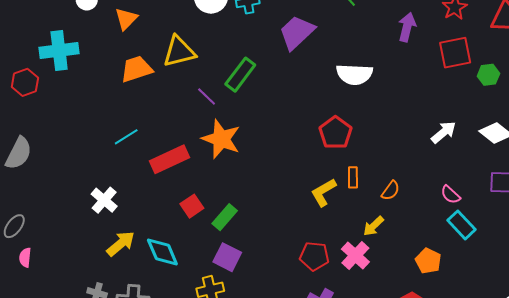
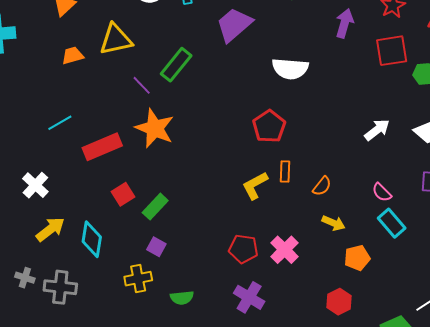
orange trapezoid: (136, 69) -> (73, 55), size x0.7
yellow arrow: (373, 226) -> (333, 223), moved, turned -115
cyan diamond: (162, 252) -> (92, 239), turned 30
purple square: (227, 257) -> (156, 247), size x0.7
orange pentagon: (428, 261) -> (357, 258), turned 30

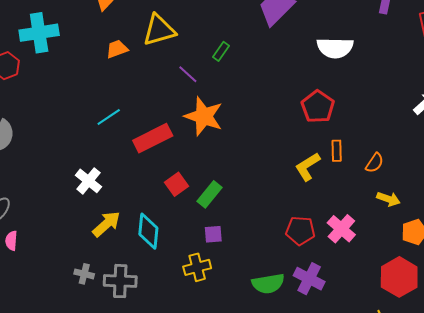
green rectangle: (176, 65) -> (221, 51), size x0.6
purple square: (156, 247) -> (213, 234), turned -30
green semicircle: (182, 298) -> (268, 284), moved, size x1.4
red hexagon: (339, 302) -> (399, 277), size x1.5

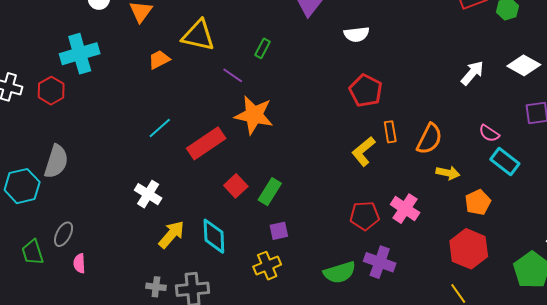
yellow triangle: (159, 30) -> (198, 35), turned 36
white semicircle: (335, 48) -> (356, 34), moved, size x0.7
orange semicircle: (375, 163) -> (429, 139), size x1.5

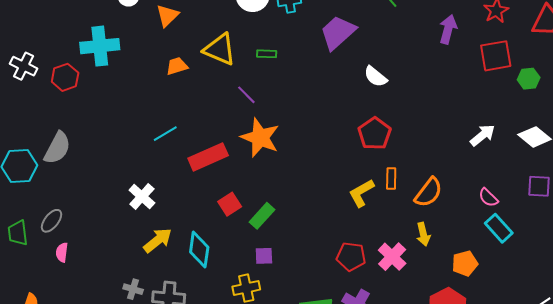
white semicircle: (356, 34) -> (376, 77), turned 35
green rectangle: (263, 48) -> (267, 54), moved, turned 54
yellow arrow: (448, 173) -> (423, 234), moved, turned 55

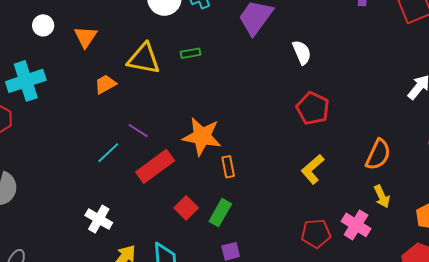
white semicircle: (376, 77) -> (302, 52), turned -140
purple line: (246, 95) -> (138, 131), moved
orange rectangle: (391, 178) -> (228, 167), moved

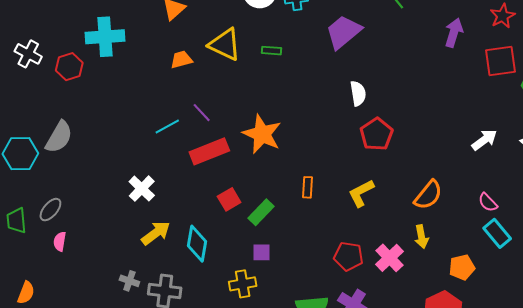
white semicircle: (302, 52) -> (358, 93), moved
orange rectangle: (228, 167) -> (307, 187), moved

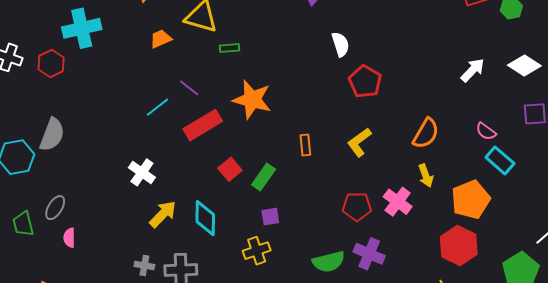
green rectangle: (271, 51) -> (229, 48), moved
orange pentagon: (462, 267) -> (471, 200), size x1.5

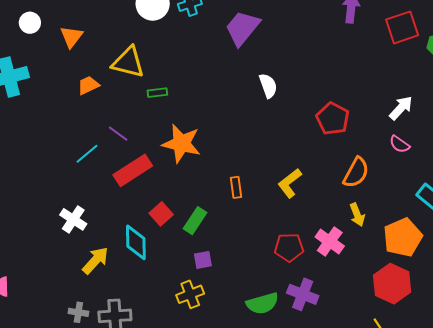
red pentagon: (365, 82) -> (333, 119), moved
pink semicircle: (486, 131) -> (400, 144), moved
cyan diamond: (205, 218) -> (136, 242), moved

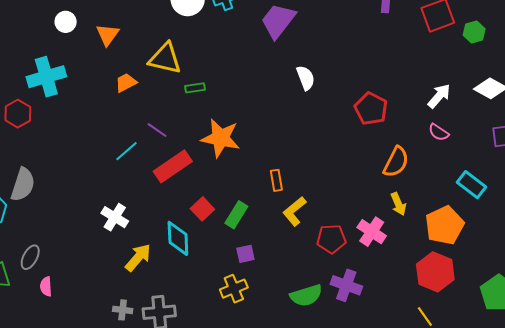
yellow L-shape: (290, 183) -> (294, 211), moved

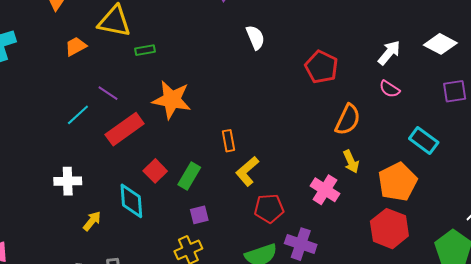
white cross: (115, 217) -> (68, 181), turned -32
red pentagon: (331, 239) -> (269, 208), moved
yellow arrow: (138, 258) -> (92, 221), size x0.7

